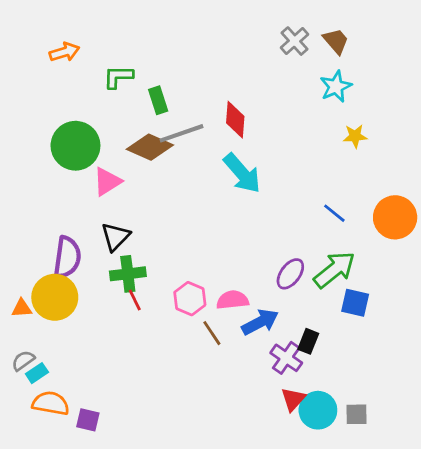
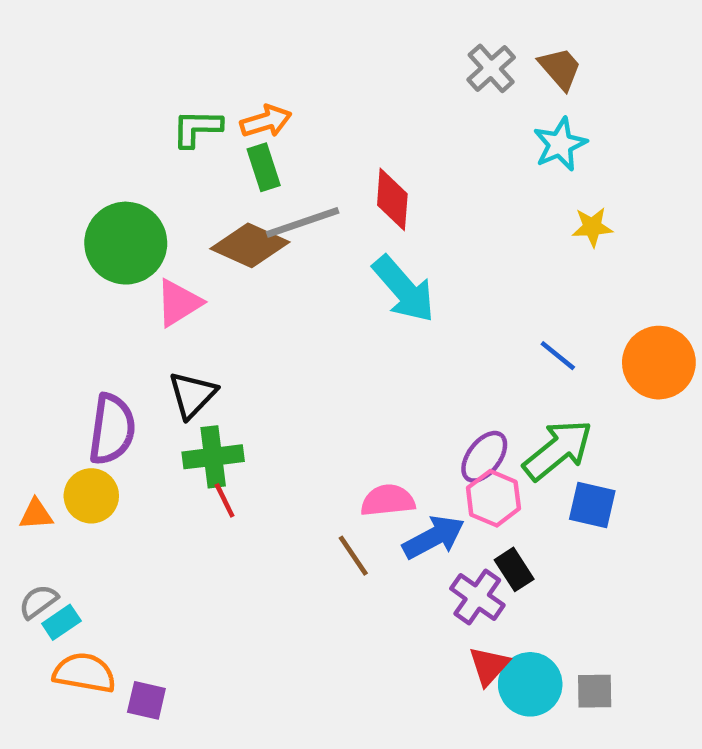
orange arrow: (64, 52) -> (266, 121), moved
yellow circle: (55, 297) -> (91, 496), size x0.7
pink hexagon: (190, 299) -> (493, 498), moved
black rectangle: (308, 341) -> (514, 569), turned -55

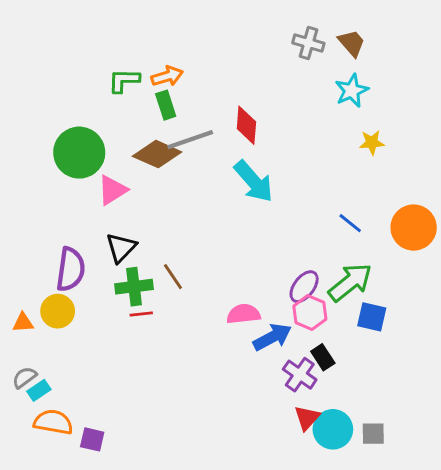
gray cross: (491, 68) -> (308, 43), turned -32
red line: (225, 500) -> (141, 314), turned -70
brown line: (353, 556) -> (173, 277), moved

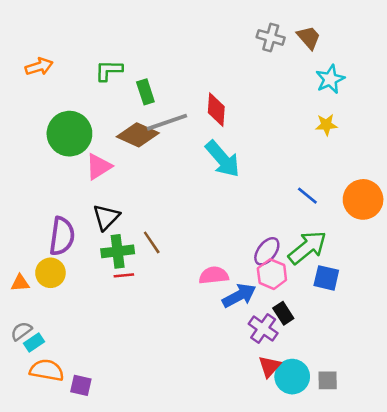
orange arrow: (167, 76) -> (39, 67), moved
cyan star: (352, 91) -> (330, 79), moved

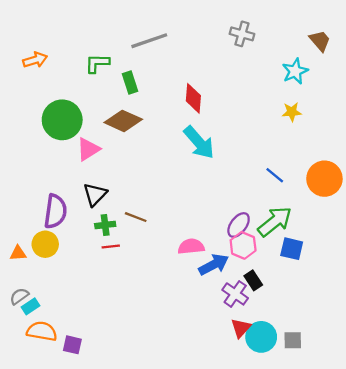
brown trapezoid: (309, 37) -> (320, 41), moved
gray line: (167, 122) -> (149, 41), moved
brown line: (152, 242) -> (136, 217), turned -35
green cross: (118, 251) -> (105, 225), size x0.7

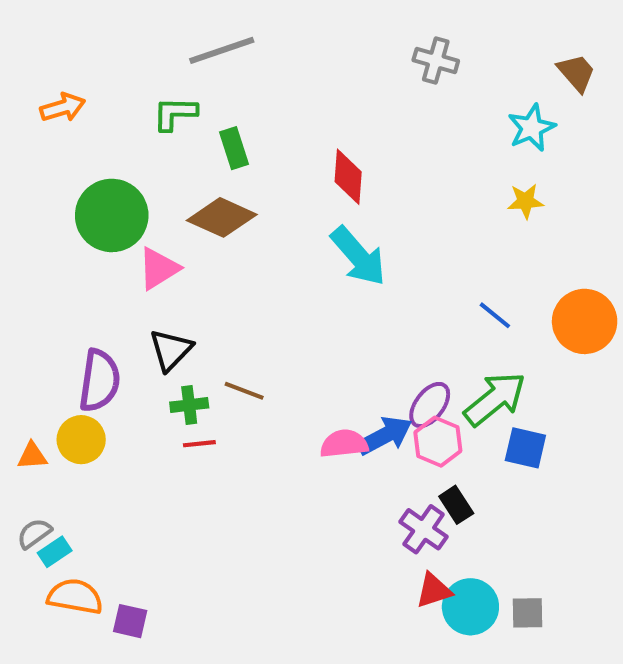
gray line: (149, 41) -> (222, 50), moved
blue arrow: (214, 265) -> (385, 436), moved
red triangle: (241, 328) -> (434, 590), turned 30

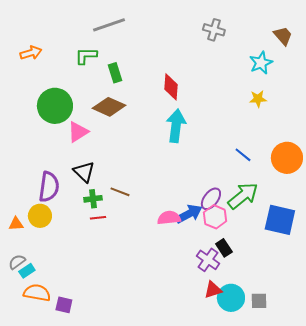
cyan arrow: (358, 256) -> (176, 126), turned -132
black triangle: (171, 350) -> (84, 172), turned -30
blue square: (525, 448) -> (280, 220), moved, size x1.5

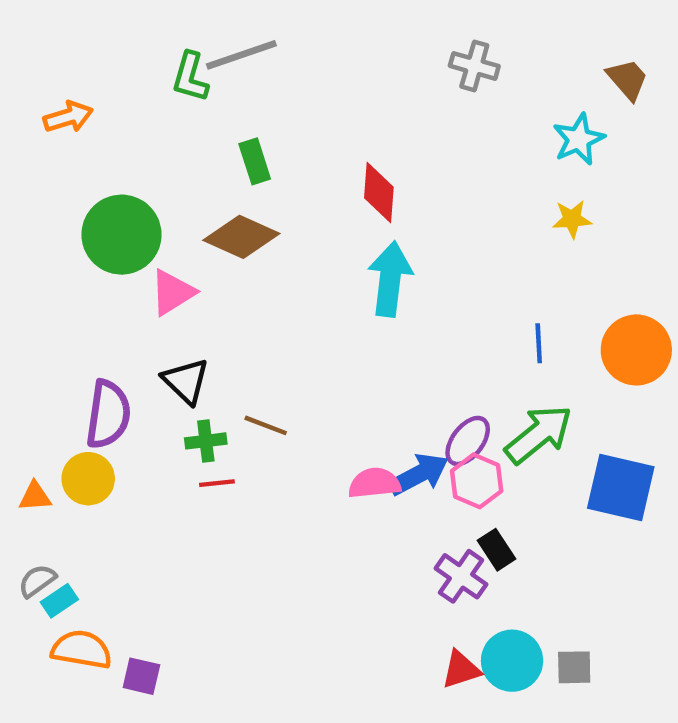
green L-shape: (86, 56) -> (190, 77), moved, turned -75
blue line: (243, 155) -> (539, 343), turned 48
red triangle: (213, 290) -> (461, 670), moved

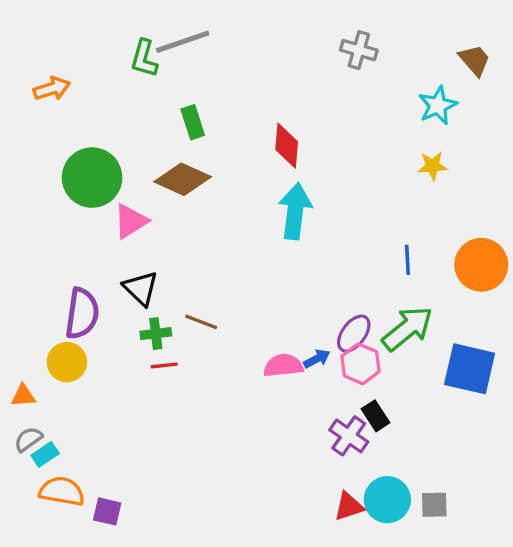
blue arrow: (419, 474) -> (317, 359), size x0.6
orange triangle: (35, 496) -> (23, 396), moved

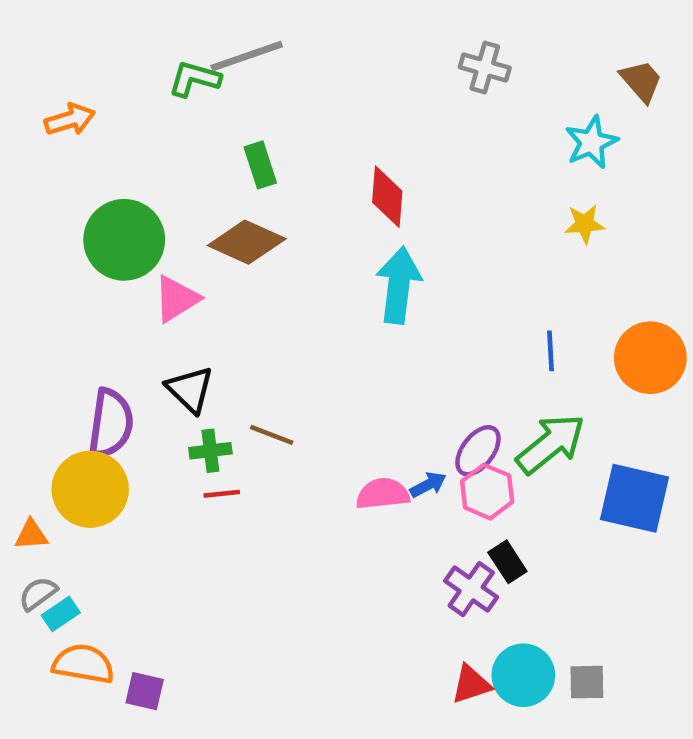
green L-shape: (144, 58) -> (195, 79), turned 90
yellow circle: (67, 362) -> (90, 489), size x1.4

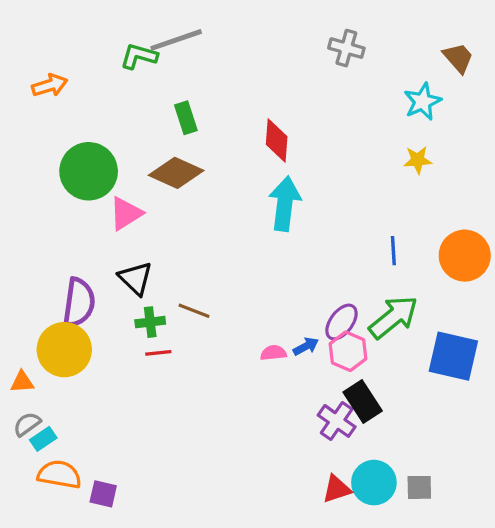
pink semicircle: (383, 494) -> (273, 353), size x0.7
black rectangle: (507, 562) -> (363, 401), size x1.4

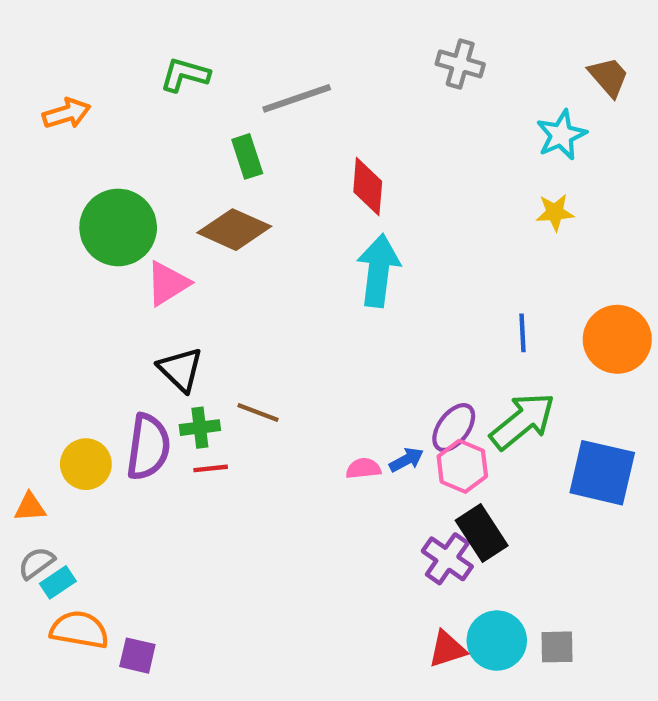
gray line: (176, 40) -> (297, 98), moved
purple semicircle: (79, 303) -> (148, 447), moved
yellow circle: (64, 350) -> (86, 464), size x0.7

